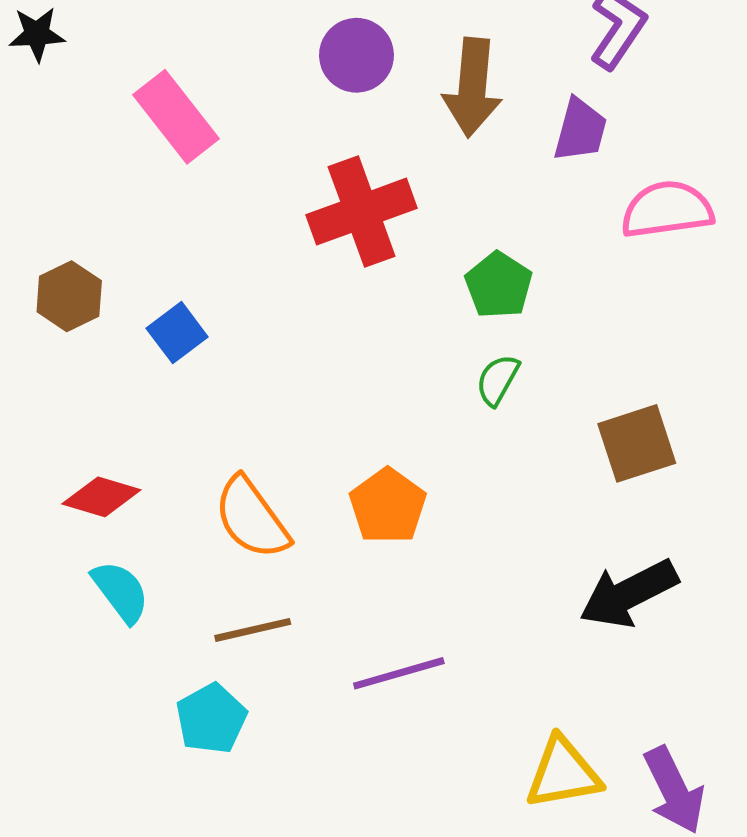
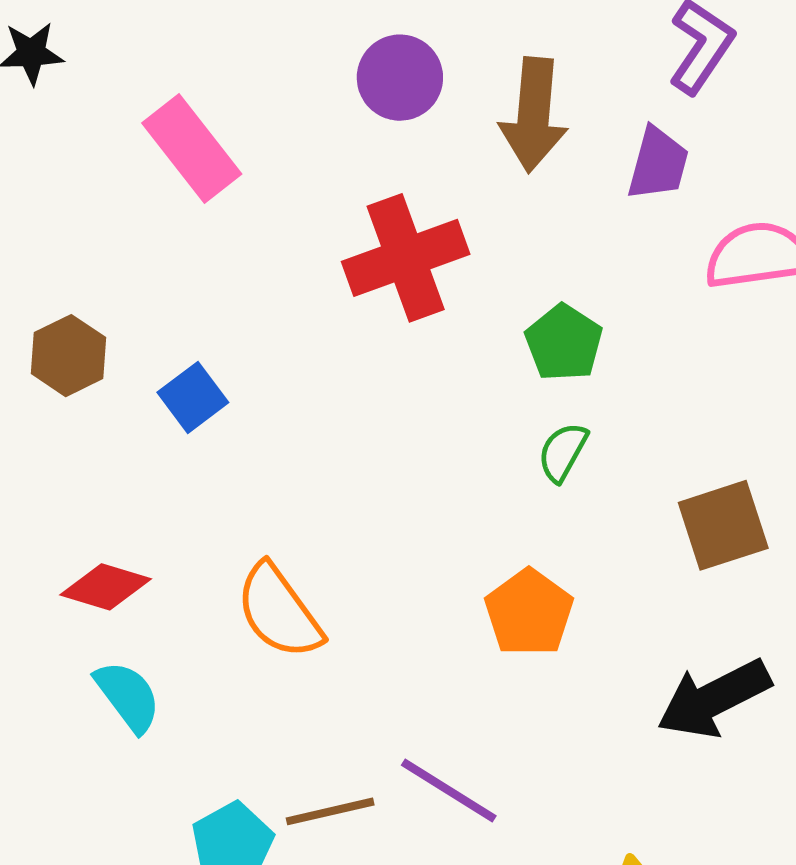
orange pentagon: (388, 506) -> (529, 613), moved
brown line: (253, 630) -> (330, 811), moved
purple line: (399, 673) -> (449, 790), turned 48

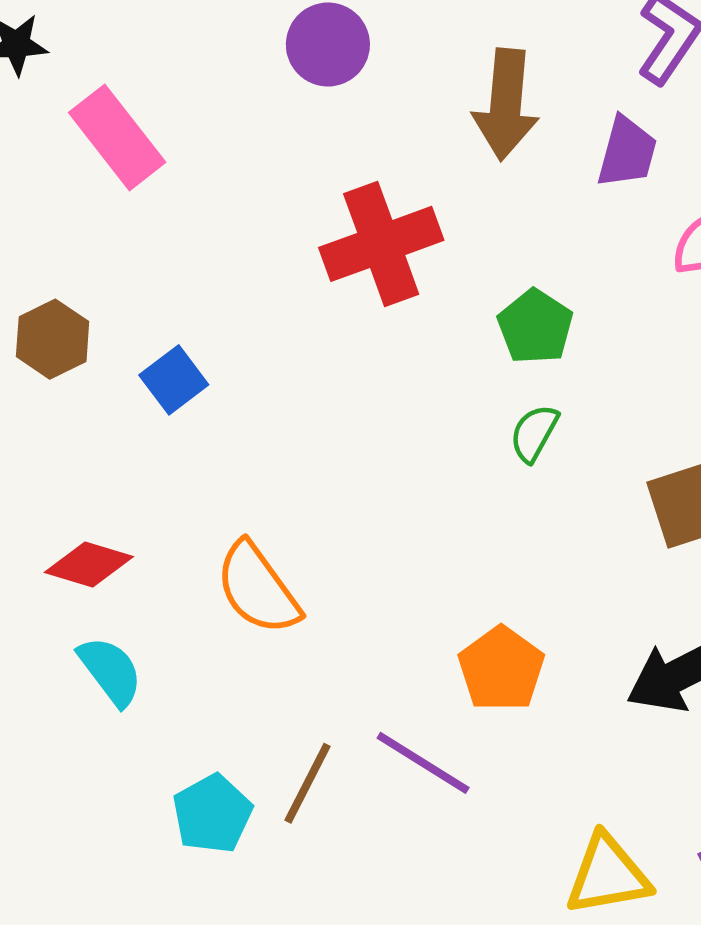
purple circle: (400, 78) -> (328, 45), moved
pink rectangle: (192, 149) -> (117, 137), moved
orange pentagon: (529, 613) -> (501, 669), moved
brown line: (330, 811) -> (308, 783), turned -50

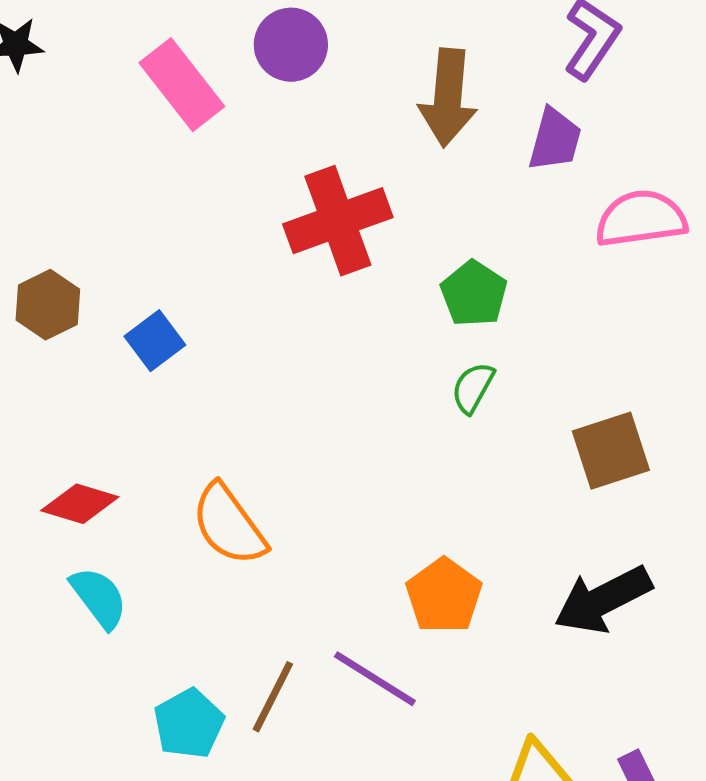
pink rectangle: (117, 137) -> (182, 85), moved

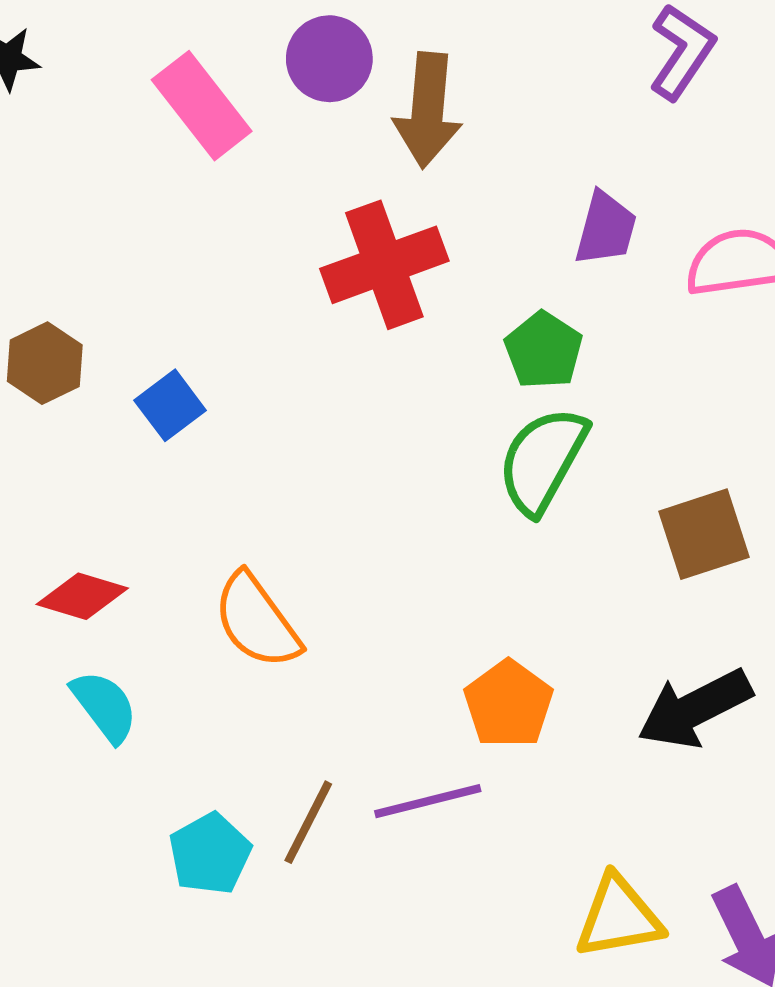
brown arrow: (448, 98) -> (428, 110), moved
purple trapezoid: (555, 140) -> (606, 229), moved
green semicircle: (473, 388) -> (542, 460), size x1.8
purple line: (375, 679) -> (428, 801), turned -46

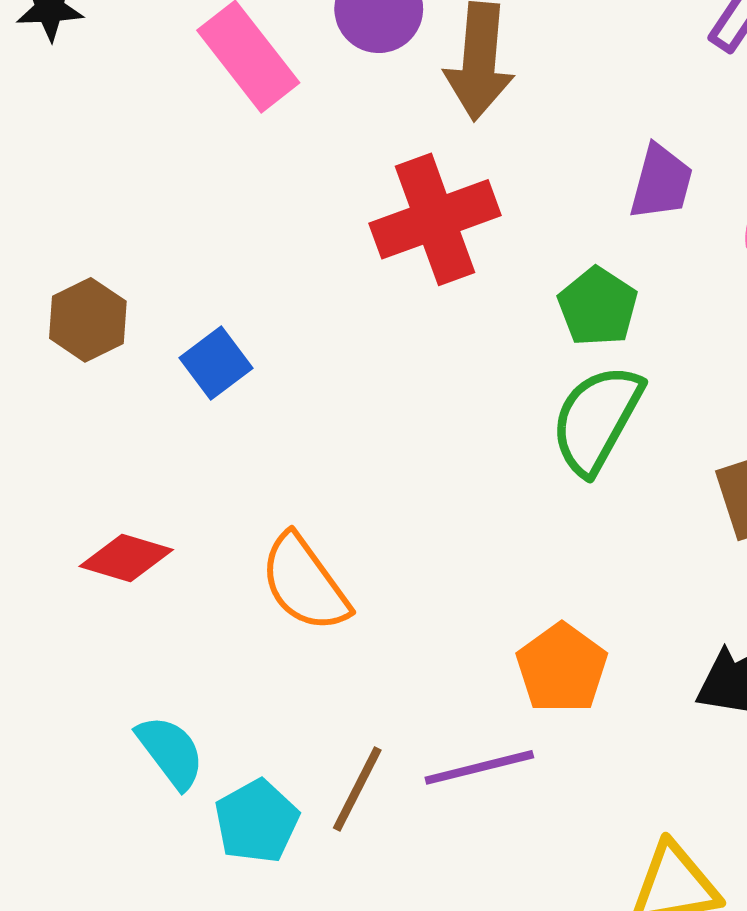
cyan semicircle: (104, 706) -> (171, 752), moved

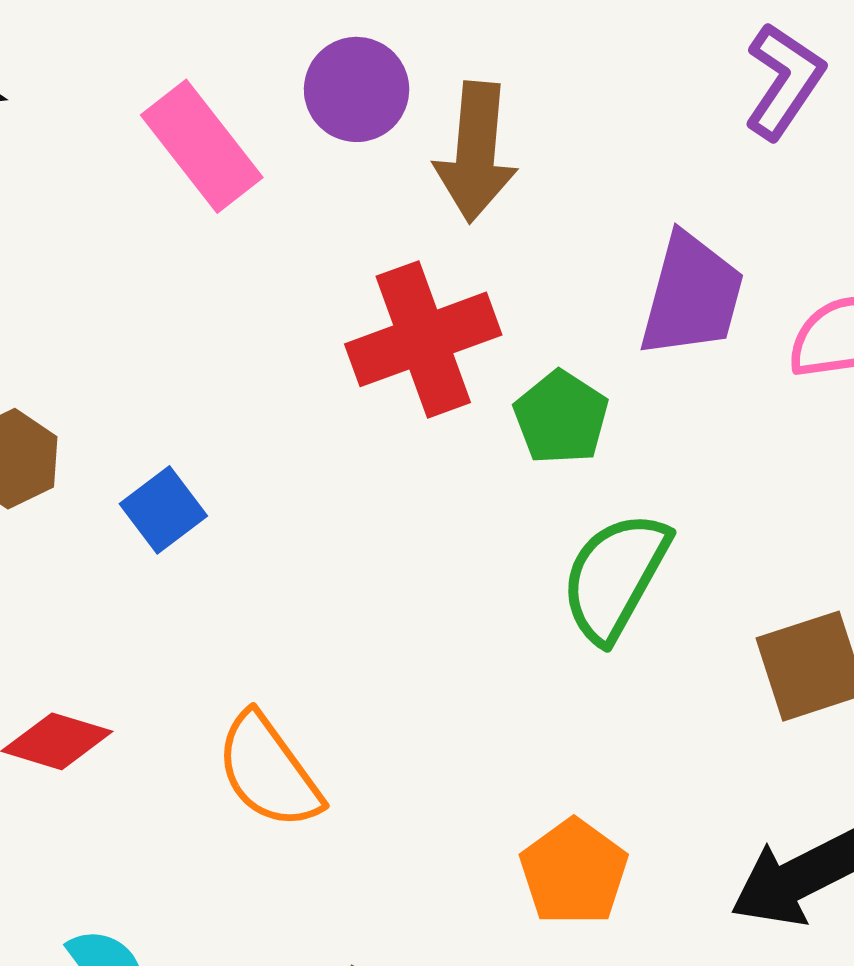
purple trapezoid: (661, 182) -> (692, 295), size x1.4
green pentagon: (598, 307) -> (561, 418), moved

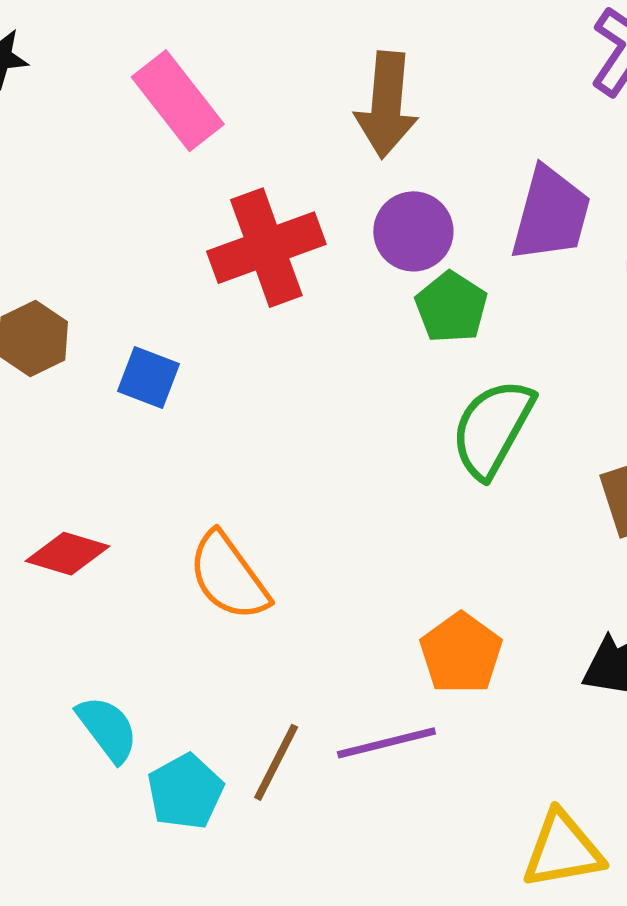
purple circle: (357, 89) -> (413, 231), moved
red cross: (423, 339) -> (266, 248), moved
blue square: (163, 510) -> (149, 377), turned -32

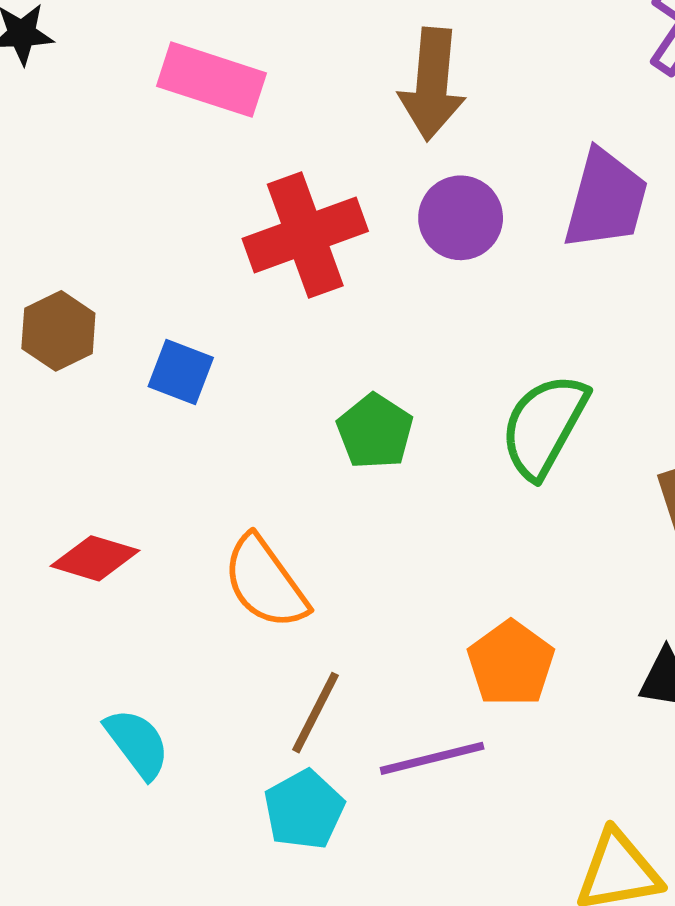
pink rectangle: (178, 101) -> (212, 80), turned -34
green pentagon: (451, 307) -> (375, 431), moved
brown line: (276, 762) -> (315, 713), moved
cyan pentagon: (185, 792) -> (304, 810), moved

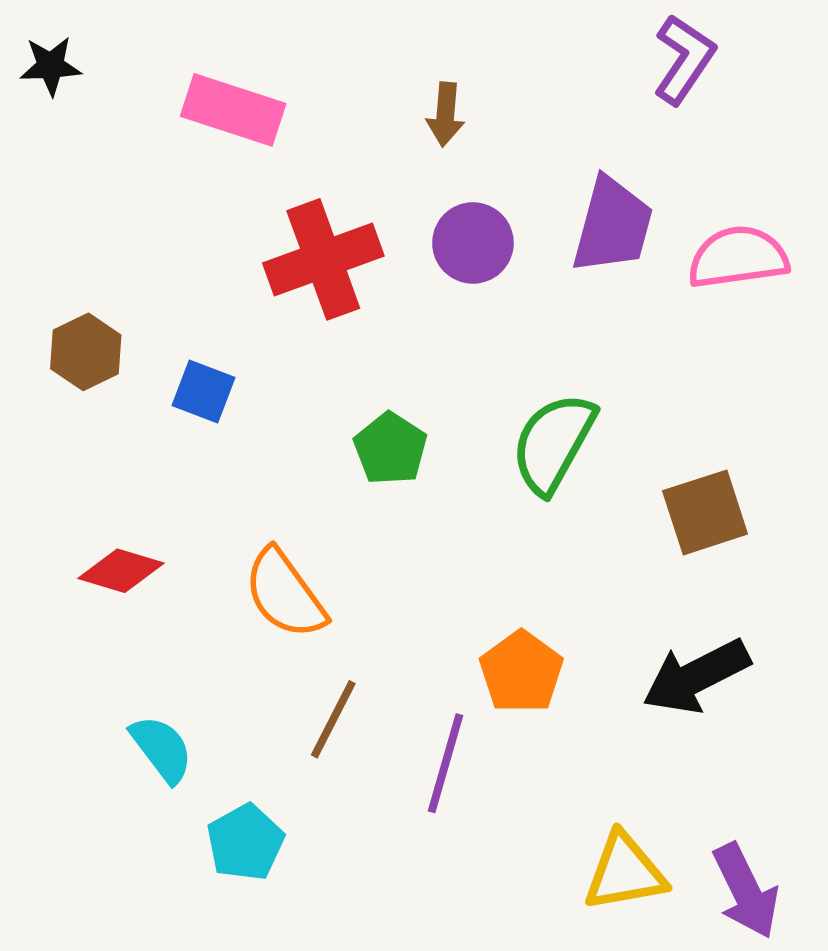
brown arrow: (432, 84) -> (445, 114), size x0.6
purple line: (432, 758) -> (445, 763), turned -60
cyan pentagon: (304, 810) -> (245, 842), moved

